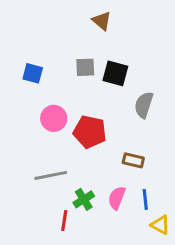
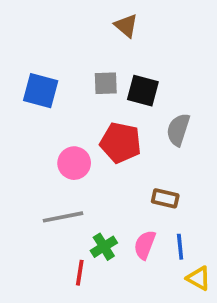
blue square: (33, 73) -> (41, 91), size x1.4
pink circle: (54, 118) -> (74, 163), moved
red pentagon: (90, 132) -> (121, 143), moved

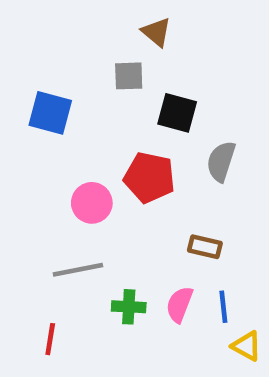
gray square: (106, 83) -> (129, 76), moved
green cross: (104, 247) -> (129, 307), turned 35
red line: (80, 273) -> (50, 339), moved

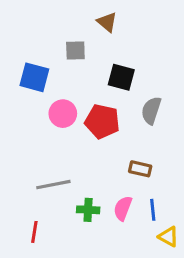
gray square: (129, 76) -> (75, 50), moved
pink circle: (92, 203) -> (63, 114), moved

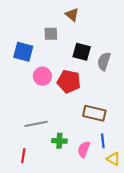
gray semicircle: (151, 110) -> (104, 61), moved
brown rectangle: (140, 169) -> (94, 113), size x1.5
pink semicircle: (123, 208) -> (84, 149), moved

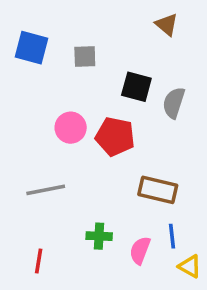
brown triangle: (72, 15) -> (167, 24), moved
blue square: (23, 52) -> (31, 48), moved
gray line: (36, 124) -> (46, 190), moved

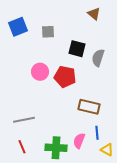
blue square: (31, 48) -> (18, 27), turned -36
gray line: (46, 190) -> (24, 120), moved
green cross: (99, 236) -> (56, 148), moved, size x1.5
red line: (39, 261) -> (22, 147), turned -32

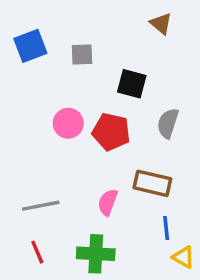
gray semicircle: (98, 58) -> (168, 123), moved
pink semicircle: (79, 141) -> (108, 202), moved

